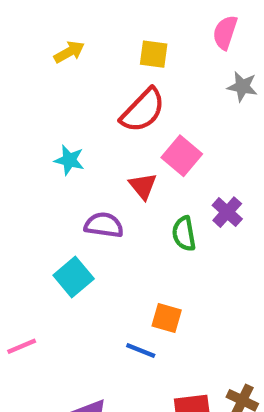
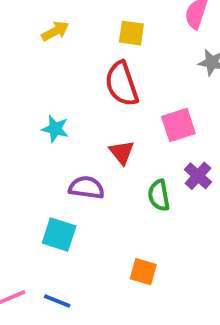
red semicircle: (143, 110) -> (122, 84), turned 117
pink square: (182, 156) -> (178, 125), moved, turned 32
cyan square: (74, 277) -> (59, 234), turned -32
blue line: (141, 351) -> (57, 301), moved

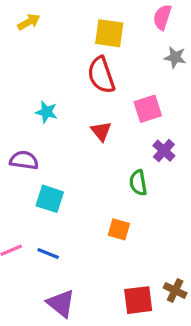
yellow arrow: (55, 31) -> (29, 22), moved
yellow square: (131, 33) -> (109, 33), size x1.4
purple semicircle: (86, 188) -> (24, 160), moved
green semicircle: (159, 195) -> (138, 183), moved

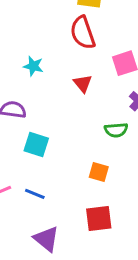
green semicircle: (138, 183) -> (116, 130), turned -85
red square: (138, 300) -> (99, 219), moved

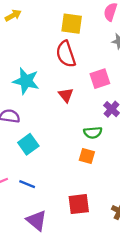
cyan star: (33, 66) -> (26, 81), size x1.6
cyan square: (36, 144) -> (28, 144), turned 36
orange square: (99, 172) -> (87, 156), moved

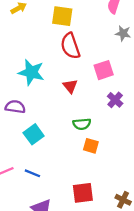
yellow square: (72, 24) -> (62, 16), moved
green semicircle: (93, 133) -> (82, 124), moved

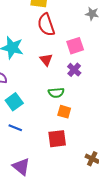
purple cross: (115, 100) -> (74, 70), moved
blue line: (32, 173) -> (15, 128), moved
red square: (83, 193) -> (57, 139), moved

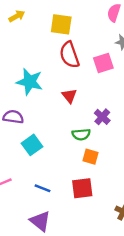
pink square: (75, 46) -> (103, 63), moved
purple cross: (74, 70) -> (102, 117), moved
blue line: (15, 128) -> (42, 188), moved

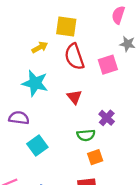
yellow arrow: (17, 16) -> (40, 47), moved
orange square: (90, 157) -> (95, 157), turned -35

